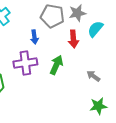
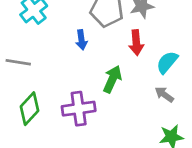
cyan semicircle: (95, 29) -> (167, 62), moved
purple cross: (25, 63) -> (79, 109), moved

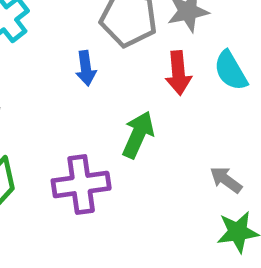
cyan semicircle: (167, 62) -> (231, 71), moved, turned -70
gray arrow: (164, 95) -> (226, 180), moved

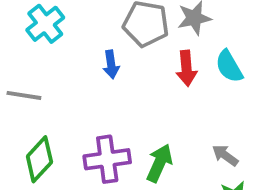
green arrow: (138, 135) -> (159, 163), moved

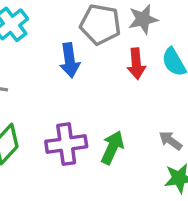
blue arrow: (111, 64) -> (70, 60), size x1.4

